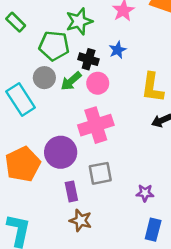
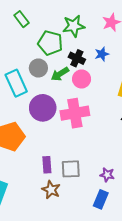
purple circle: (61, 152) -> (43, 108), moved
gray square: (100, 173) -> (71, 169), moved
blue rectangle: (153, 230) -> (101, 199), moved

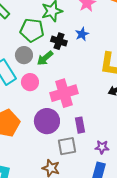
pink circle: (82, 79) -> (30, 82), moved
purple circle: (43, 108) -> (47, 121), moved
purple rectangle: (47, 165) -> (80, 125), moved

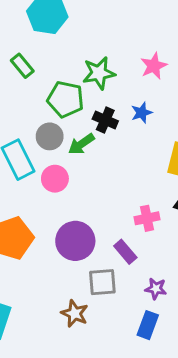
pink cross: (64, 93) -> (147, 218), moved, size x0.6
purple rectangle: (80, 125) -> (125, 252), turned -35

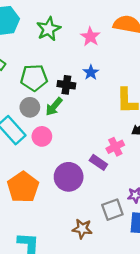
green star: (99, 73) -> (49, 29), moved
purple rectangle: (125, 252) -> (98, 162), moved
gray square: (102, 282) -> (112, 210), moved

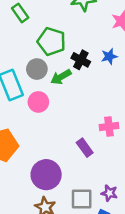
pink cross: (115, 147) -> (109, 126), moved
purple circle: (69, 177) -> (46, 175), moved

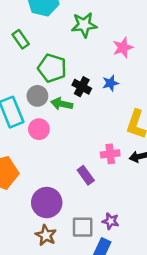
green arrow: (61, 77) -> (62, 104), turned 42

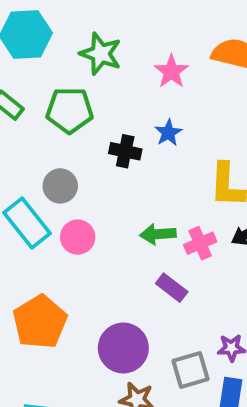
green star: (84, 25) -> (101, 54), turned -30
green pentagon: (52, 68) -> (70, 110), moved
green arrow: (62, 104) -> (158, 234), moved

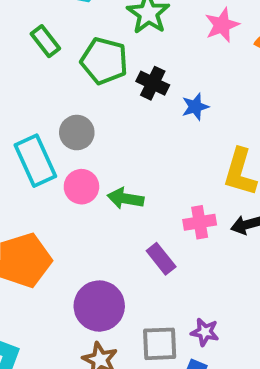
pink star: (171, 71) -> (222, 25), moved
black cross: (125, 151) -> (153, 83), moved
green arrow: (158, 234) -> (125, 198), moved

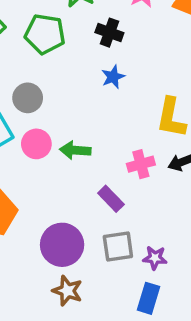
black cross: (153, 83) -> (109, 33), moved
blue star: (195, 107) -> (113, 77), moved
gray square: (160, 344) -> (118, 247), moved

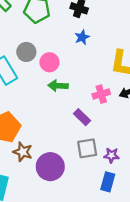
pink circle: (36, 144) -> (49, 62), moved
purple circle: (62, 245) -> (50, 167), moved
brown star: (67, 291) -> (23, 152), moved

